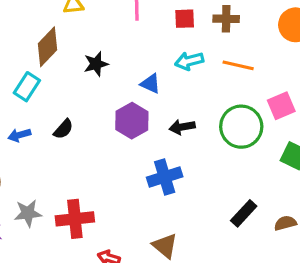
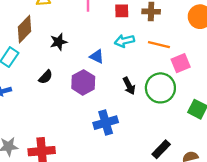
pink square: (281, 106) -> (181, 63), moved
black arrow: (182, 127) -> (129, 86), moved, turned -108
black semicircle: (63, 129) -> (46, 77), moved

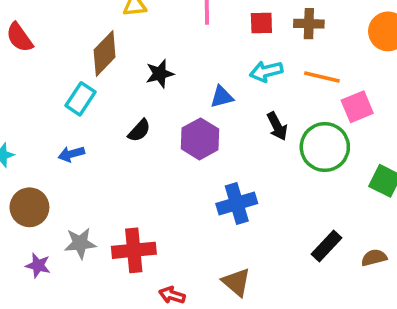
blue triangle: (97, 56) -> (222, 97), turned -40
black arrow: (129, 86) -> (277, 126), moved

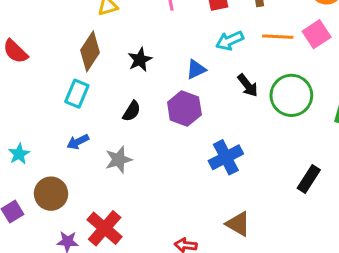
pink square: (357, 107) -> (317, 34), moved
gray star: (80, 243) -> (119, 160), moved
red cross: (134, 250) -> (105, 228), moved, turned -33

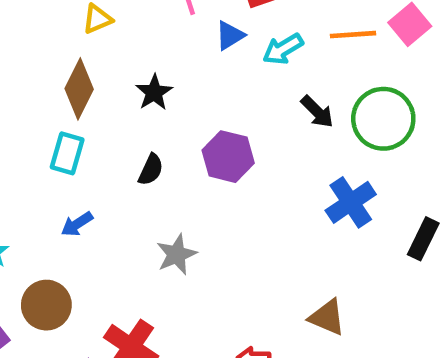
blue triangle: (196, 69) -> (230, 35), moved
blue cross: (226, 157) -> (351, 202), moved
gray star: (119, 160) -> (177, 254), moved

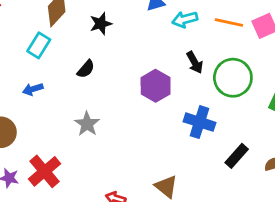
purple hexagon: (228, 157) -> (156, 86), moved
blue cross: (351, 202) -> (200, 122), turned 36
gray star: (177, 254) -> (87, 124), turned -30

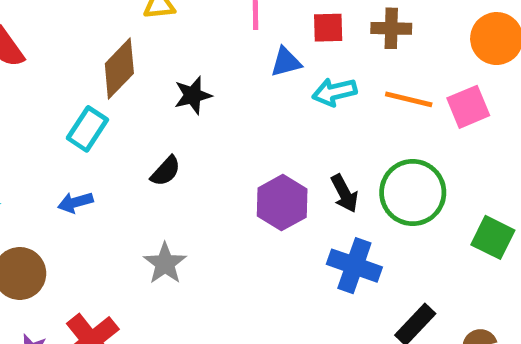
black arrow: (195, 62) -> (344, 193), moved

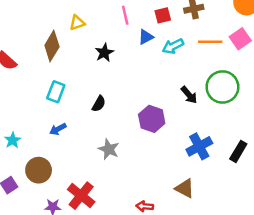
brown diamond: (119, 69) -> (52, 46), moved
black star: (193, 95) -> (104, 53), moved
purple hexagon: (282, 203) -> (152, 119), moved
blue cross: (354, 266) -> (199, 146), moved, turned -35

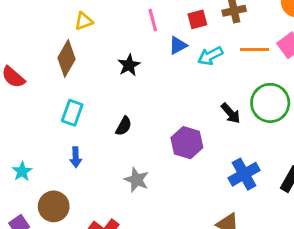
yellow triangle: (77, 23) -> (84, 21), moved
blue arrow: (58, 129) -> (76, 157), turned -63

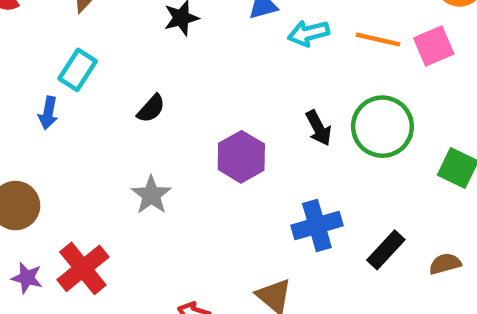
blue arrow: (76, 157) -> (48, 113), moved

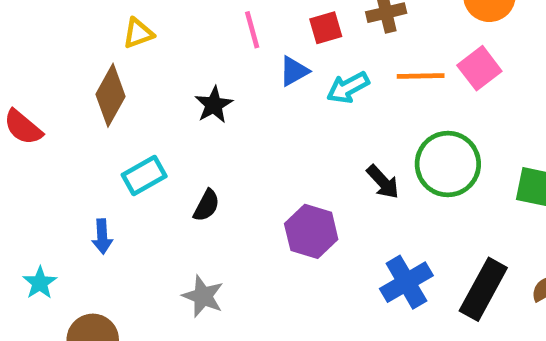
cyan rectangle: (78, 70) -> (144, 176), moved, turned 42
gray star: (151, 195) -> (203, 296), moved
black rectangle: (386, 250) -> (483, 289), size x1.4

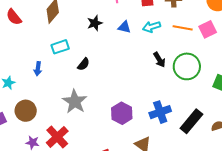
blue triangle: (294, 71) -> (124, 27), moved, turned 32
black arrow: (383, 182) -> (159, 60), moved
purple hexagon: (311, 231) -> (122, 113), moved
gray star: (203, 296) -> (75, 102), size x1.4

